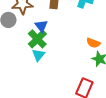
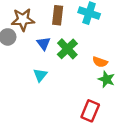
green cross: (37, 39) -> (67, 49), moved

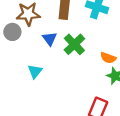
cyan triangle: (40, 75) -> (35, 71), moved

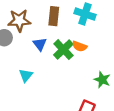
orange semicircle: (108, 58) -> (80, 46), moved

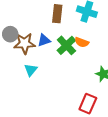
brown star: (19, 20) -> (25, 43), moved
blue triangle: (40, 44) -> (44, 40), turned 48

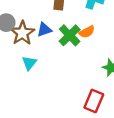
orange semicircle: (82, 42) -> (87, 32), turned -48
brown star: (25, 43) -> (22, 33), turned -30

